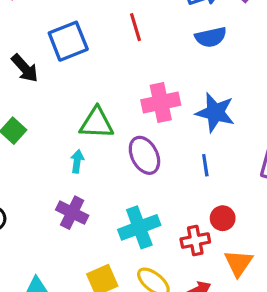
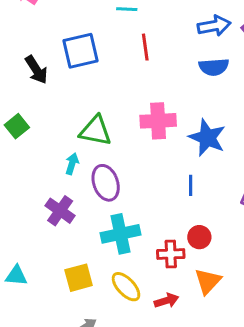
purple ellipse: (144, 155) -> (106, 183), moved

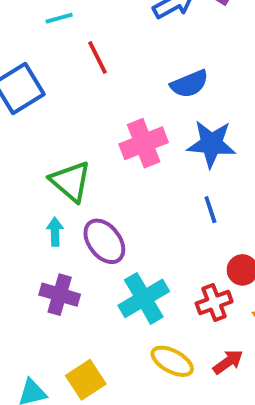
blue semicircle: (214, 67) -> (189, 84), moved
green triangle: (95, 131) -> (70, 181), turned 48
yellow square: (79, 278) -> (86, 380), moved

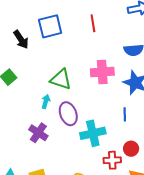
green triangle: (70, 181) -> (61, 79), turned -40
cyan cross: (144, 298) -> (93, 133), moved

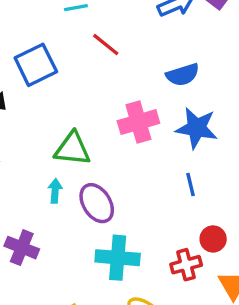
red line: (93, 23) -> (106, 45), turned -30
purple cross: (38, 133) -> (22, 248), moved
cyan cross: (93, 133) -> (118, 258), moved, turned 30

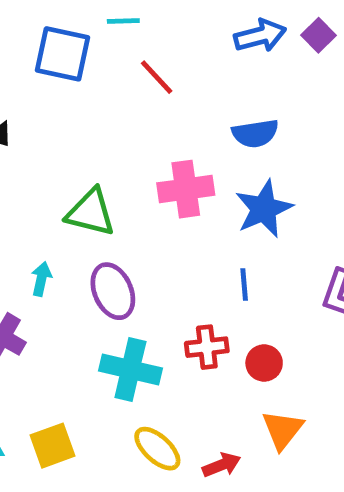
blue square: (36, 65) -> (63, 54), moved, turned 30
blue star: (197, 128) -> (264, 209), turned 30
cyan arrow: (55, 191) -> (41, 279), moved
red cross: (186, 265) -> (207, 347), moved

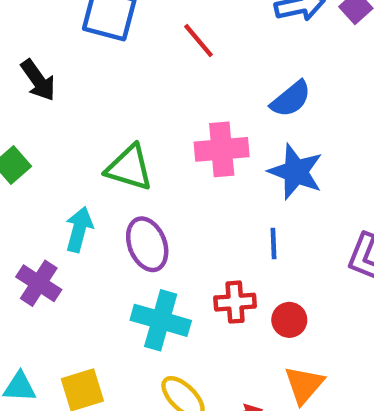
blue semicircle: (255, 133) -> (291, 99), turned -33
blue star: (264, 209) -> (296, 172), turned -30
cyan arrow: (41, 279) -> (79, 229), size x1.4

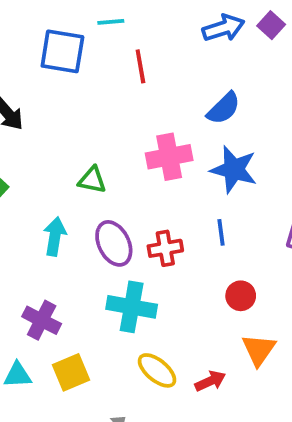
red line: (199, 41) -> (140, 66), turned 36
green triangle: (129, 168) -> (92, 180), size x0.7
purple cross: (39, 283) -> (42, 320), moved
red cross: (235, 302) -> (165, 248), moved

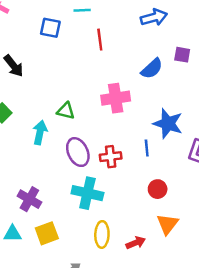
purple square: (271, 25) -> (182, 55), moved, turned -35
blue square: (62, 51) -> (50, 28), size x0.7
blue star: (234, 170) -> (168, 124), moved
cyan arrow: (55, 236) -> (40, 132), moved
yellow ellipse: (157, 370) -> (102, 234), turned 50

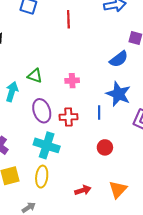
blue semicircle: (152, 69) -> (119, 59), moved
pink cross: (116, 98) -> (72, 81), moved, size x0.6
orange triangle: (168, 224) -> (118, 190), moved
yellow ellipse: (102, 234) -> (42, 177), moved

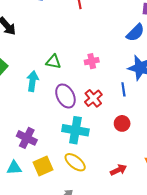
red cross: (69, 117) -> (93, 98), turned -30
red circle: (105, 147) -> (122, 123), moved
yellow ellipse: (42, 177) -> (75, 162), turned -50

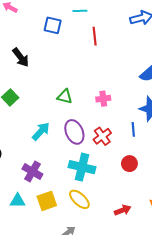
cyan arrow: (33, 81) -> (41, 131), moved, turned 30

